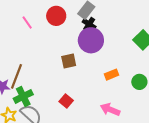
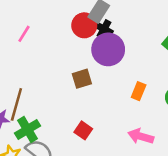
red circle: (56, 16) -> (84, 25), moved
pink line: (27, 23) -> (24, 34), turned 72
orange rectangle: (112, 75) -> (139, 91), turned -40

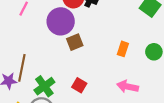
purple circle: (108, 49) -> (61, 21), moved
green cross: (27, 129) -> (44, 86), moved

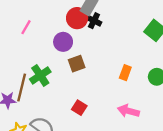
purple circle: (61, 21) -> (63, 42), size x0.7
green cross: (44, 86) -> (40, 75), moved

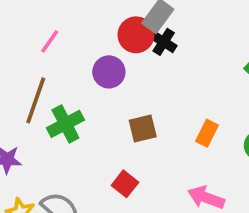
brown square: (77, 64) -> (143, 128), moved
brown line: (22, 88) -> (36, 100), moved

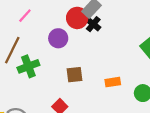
orange rectangle: (207, 133) -> (113, 82), turned 48

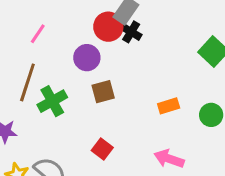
brown square: (74, 75) -> (103, 92), moved

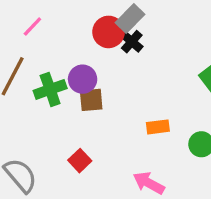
purple circle: (87, 58) -> (83, 79), moved
green cross: (52, 101) -> (50, 89), moved

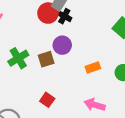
purple circle: (83, 79) -> (62, 45), moved

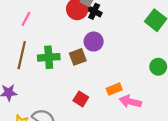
green cross: (18, 58) -> (49, 57), turned 30
orange rectangle: (93, 67) -> (114, 89), moved

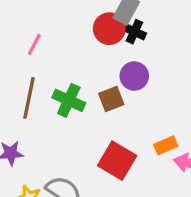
green cross: (49, 57) -> (69, 100), turned 30
red square: (81, 99) -> (117, 161), size x1.6

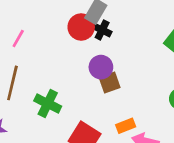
brown square: (111, 99) -> (110, 83), moved
green cross: (69, 100) -> (48, 103), moved

